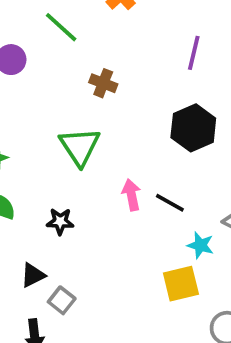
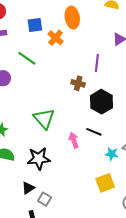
brown cross: (103, 83) -> (78, 83), moved
black line: (170, 203) -> (94, 132), moved
black star: (60, 221) -> (39, 159), size x1.6
cyan star: (200, 245) -> (112, 154), moved

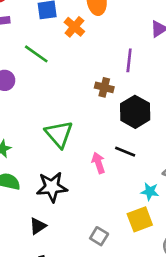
cyan star: (112, 154) -> (150, 191), moved
gray square: (45, 199) -> (99, 236), moved

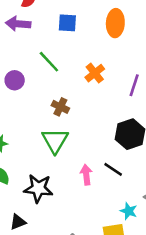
orange cross: (74, 27) -> (95, 73), moved
brown cross: (104, 87) -> (60, 107), moved

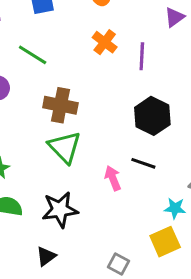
orange cross: (95, 73) -> (105, 42), moved
brown cross: (60, 107) -> (60, 105), size x1.5

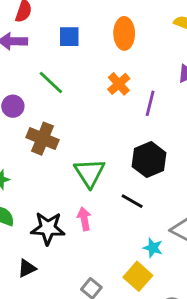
brown cross: (60, 105) -> (43, 139), moved
green triangle: (65, 147) -> (89, 173), moved
pink arrow: (113, 178) -> (84, 219), moved
yellow square: (165, 242) -> (138, 276), turned -36

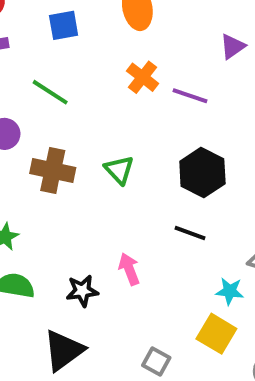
purple line: (150, 103) -> (190, 96), turned -75
green triangle: (89, 173) -> (119, 170), moved, size x0.7
black star: (48, 228) -> (82, 291), size x0.7
black triangle: (27, 268) -> (64, 350), size x1.6

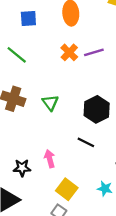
purple line: (190, 96) -> (94, 52), moved, turned -42
cyan star: (230, 291) -> (105, 189), moved
yellow square: (216, 334) -> (67, 189), moved

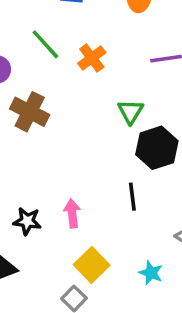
orange cross: (69, 52) -> (92, 58), moved
green triangle: (50, 103) -> (130, 112), moved
black line: (86, 142) -> (132, 197), turned 48

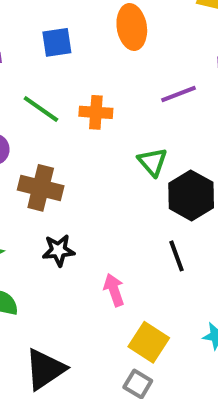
orange cross: (92, 58) -> (96, 112), turned -36
black star: (27, 221) -> (59, 250), moved

